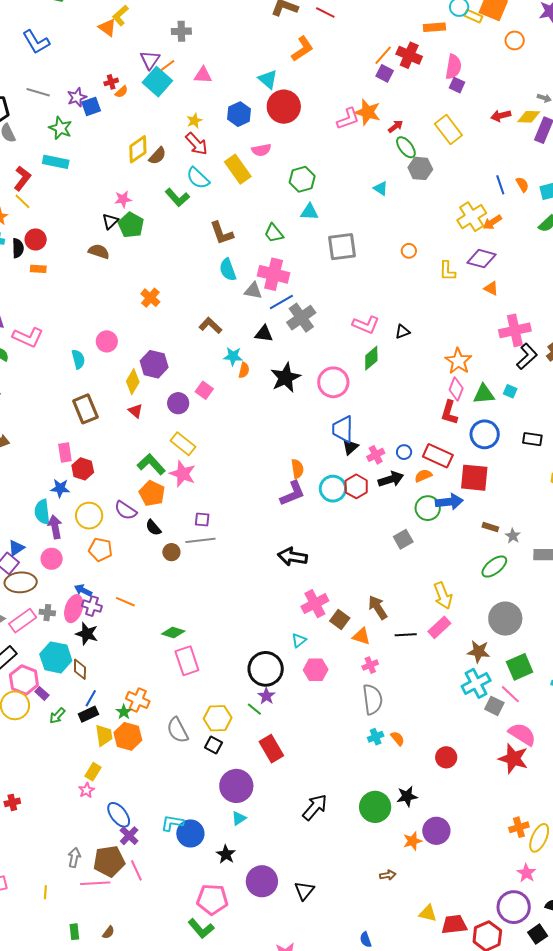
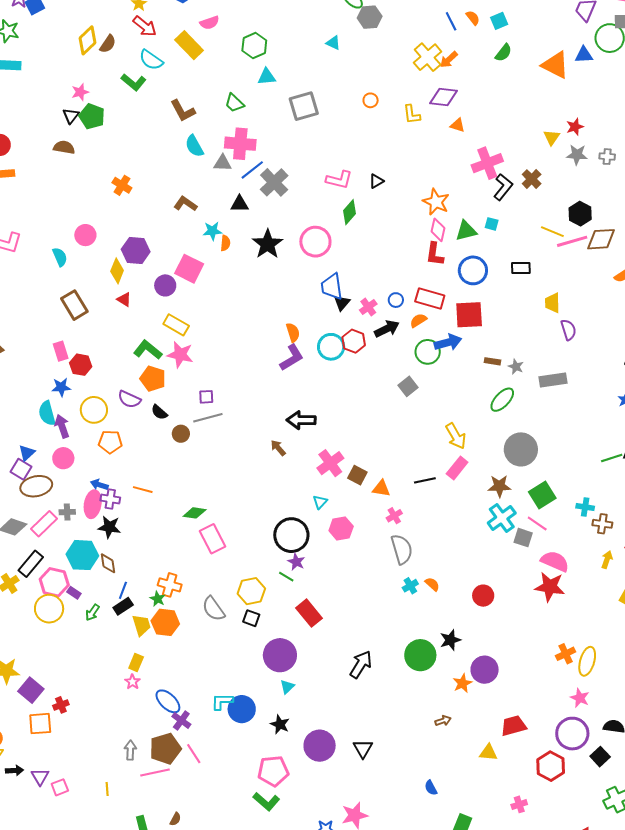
pink square: (204, 390) -> (189, 269), size x1.6
brown arrow: (378, 607) -> (278, 448), moved, size x0.7
red trapezoid: (454, 924) -> (514, 726), moved

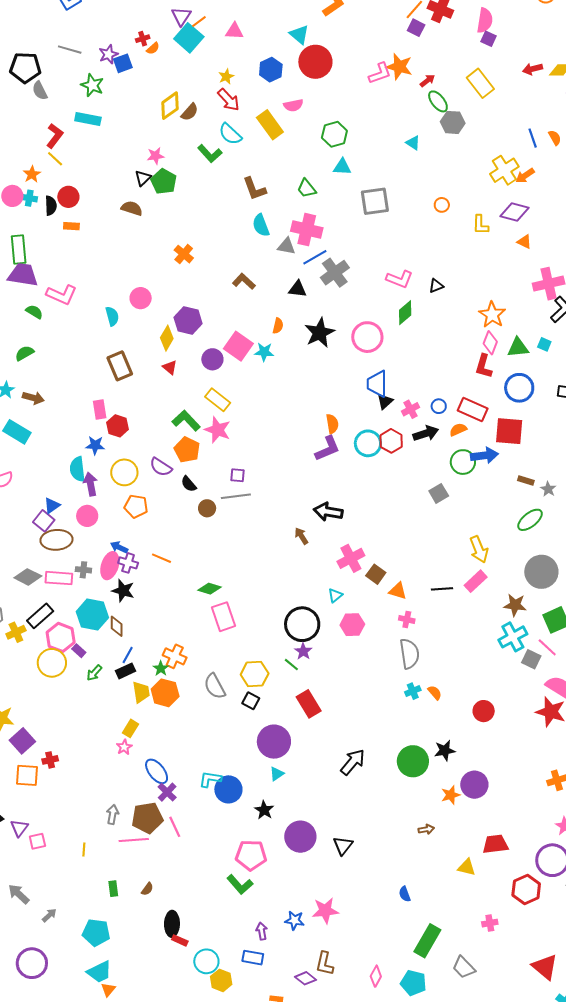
cyan star: (212, 231) -> (264, 352), moved
pink cross: (394, 516) -> (407, 619), turned 35
pink rectangle: (44, 524) -> (59, 578), turned 40

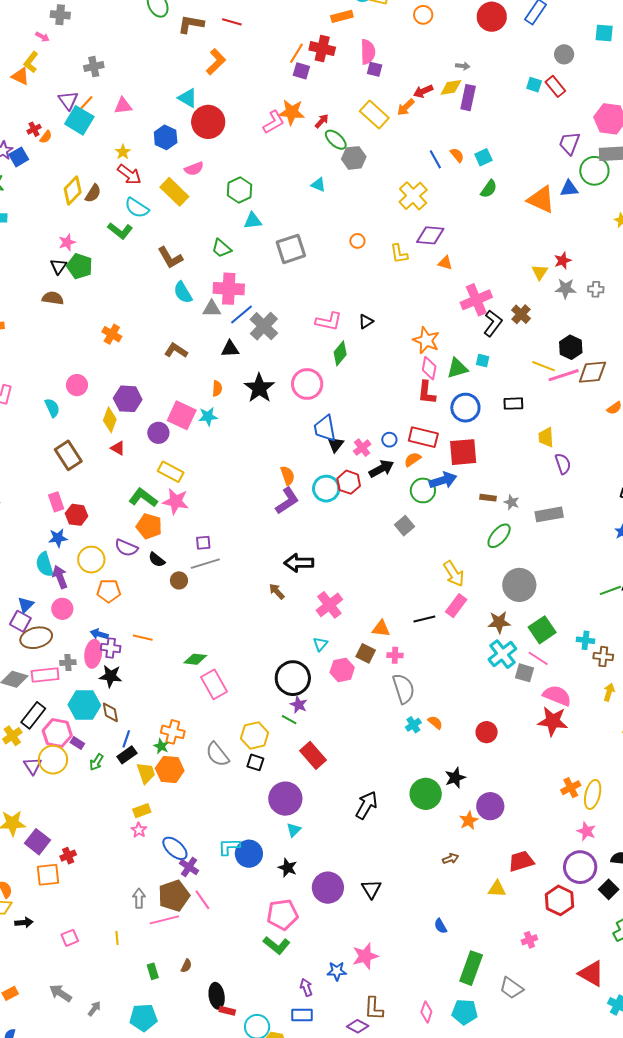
orange arrow: (525, 176) -> (406, 107), moved
brown square: (376, 574) -> (366, 653), moved
yellow rectangle: (131, 728) -> (142, 811), turned 48
purple triangle: (19, 828) -> (33, 766), moved

